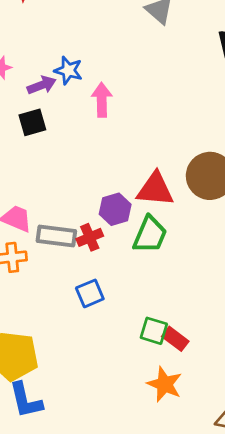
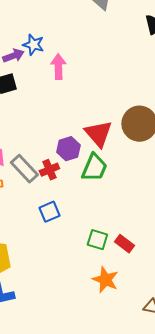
red triangle: (155, 189) -> (98, 134), turned 44
gray rectangle: (56, 236) -> (24, 169), turned 40
red rectangle: (175, 339) -> (124, 244), moved

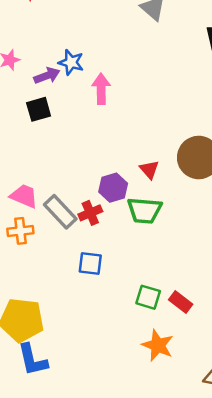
red triangle: (98, 134) -> (149, 170), size x0.6
green trapezoid: (94, 168) -> (145, 210), turned 72
blue square: (49, 212) -> (90, 263), turned 30

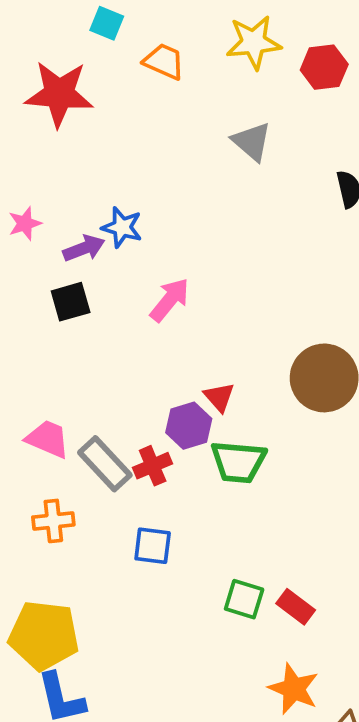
pink arrow: (101, 89) -> (170, 300), moved, turned 40
red triangle: (149, 170) -> (219, 397), moved
orange cross: (20, 231) -> (53, 521), moved
orange star: (158, 345) -> (294, 689), moved

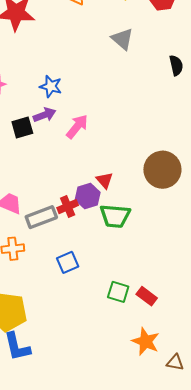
purple arrow: (84, 248) -> (44, 115), moved
gray rectangle: (105, 464) -> (41, 217), turned -68
red cross: (153, 466) -> (68, 207), moved
blue square: (153, 546) -> (68, 262), turned -30

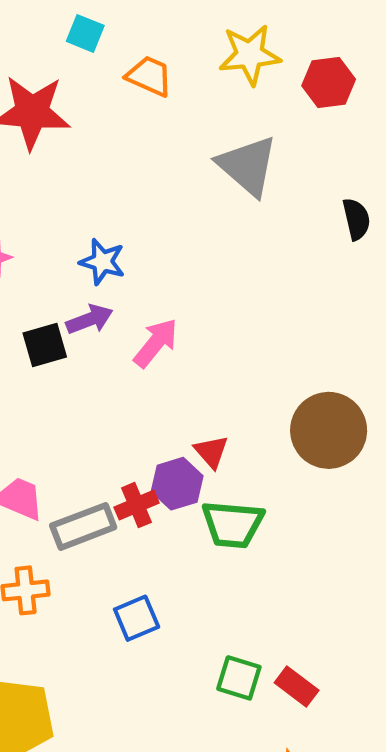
gray triangle: (122, 39) -> (248, 166), size x1.4

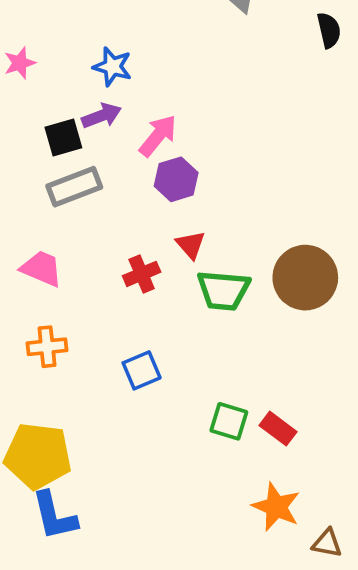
brown circle: (329, 430) -> (305, 278), moved
red triangle: (211, 452) -> (191, 245), moved
purple hexagon: (177, 484) -> (176, 179), moved
gray rectangle: (83, 526) -> (74, 187), moved

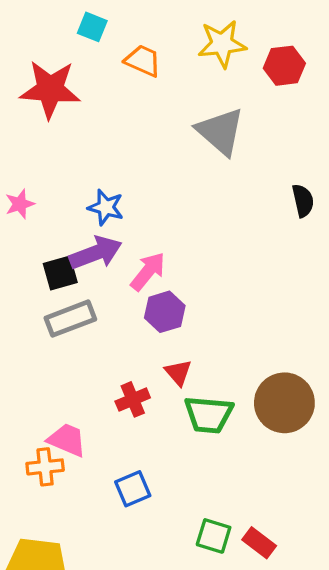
black semicircle: (329, 30) -> (303, 201), moved
purple arrow: (102, 116) -> (96, 253), size x1.4
pink trapezoid: (42, 269) -> (67, 440), moved

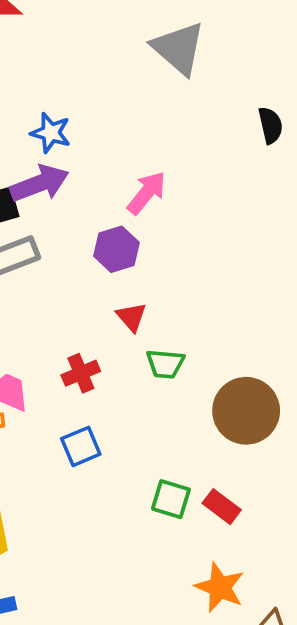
pink arrow: (148, 271) -> (147, 193), moved
red cross: (133, 399) -> (81, 373), moved
brown circle: (284, 403) -> (246, 411), moved
green trapezoid: (209, 415) -> (165, 364), size x0.7

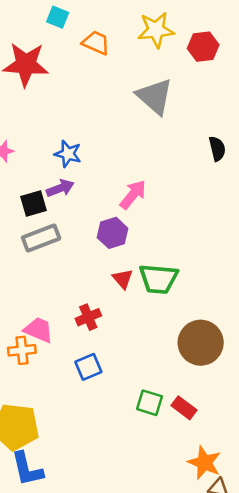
purple arrow: (39, 183) -> (60, 188), size x0.7
green trapezoid: (165, 364) -> (159, 279), moved, size x1.5
orange star: (220, 587) -> (204, 463), moved

